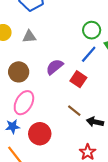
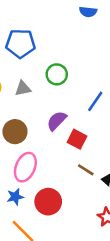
green circle: (92, 30) -> (57, 74), moved
red square: (78, 79) -> (77, 139), moved

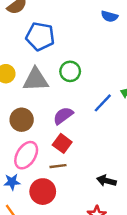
gray triangle: (23, 88) -> (36, 80), size x1.6
red square: (77, 139) -> (62, 143), moved
brown line: (86, 170) -> (58, 166), moved, turned -49

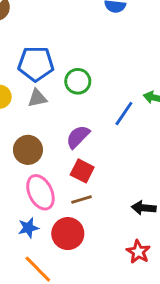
blue pentagon: (40, 36) -> (36, 64), moved
gray triangle: (36, 80) -> (37, 98), size x0.6
pink ellipse: (26, 155) -> (40, 192), turned -48

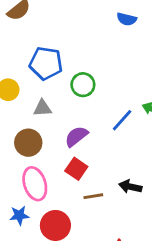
gray triangle: (37, 98) -> (42, 108), moved
brown line: (82, 199) -> (93, 196), moved
black arrow: (144, 208) -> (130, 187), moved

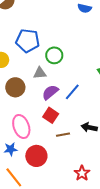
gray triangle: (42, 108) -> (40, 73), moved
blue line: (122, 120) -> (72, 92), moved
brown circle: (28, 143) -> (15, 87), moved

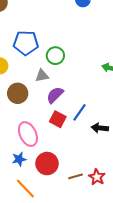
blue line: (72, 92) -> (80, 112), moved
brown line: (63, 135) -> (76, 176), moved

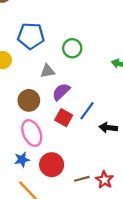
green circle: (55, 56) -> (72, 48), moved
brown circle: (18, 93) -> (29, 100), moved

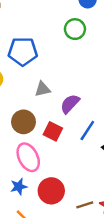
green circle: (72, 48) -> (75, 29), moved
purple semicircle: (61, 92) -> (70, 104), moved
red square: (64, 118) -> (53, 131), moved

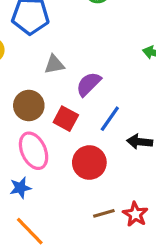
red circle: (51, 191) -> (89, 163), moved

